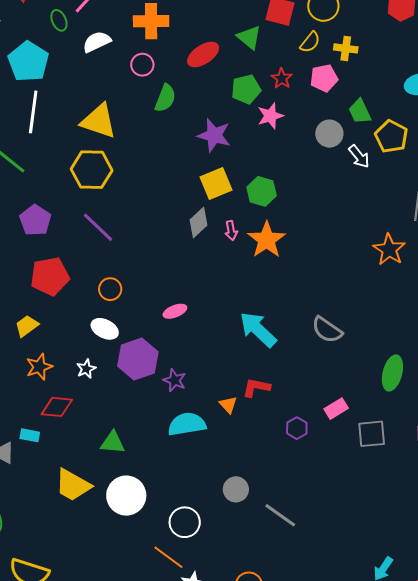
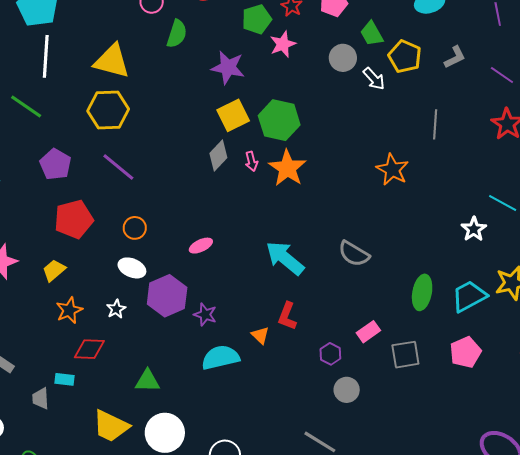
green hexagon: (262, 191) -> (279, 120), size x1.4
orange star: (389, 250) -> (392, 170), moved
red L-shape: (256, 387) -> (287, 316), turned -76
gray circle: (236, 489) -> (347, 390), moved

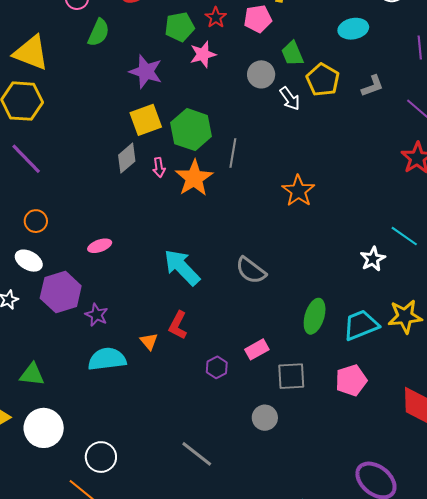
gray line: (435, 124) -> (233, 153), moved
gray circle: (347, 390) -> (265, 418), moved

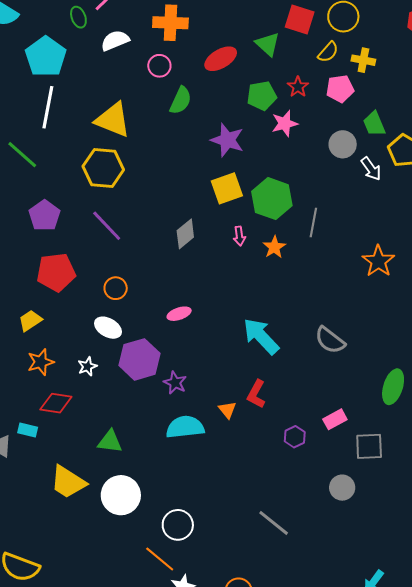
gray diamond: (127, 158) -> (185, 234), moved
orange star: (194, 178) -> (274, 247), size x0.6

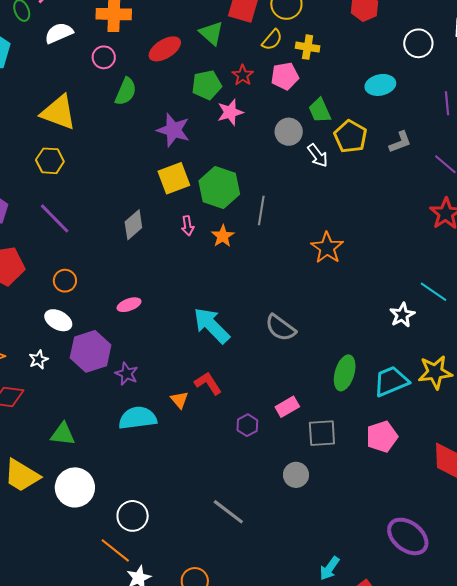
yellow hexagon: (103, 168) -> (50, 161), size x0.7
red L-shape: (256, 394) -> (208, 383), turned 120

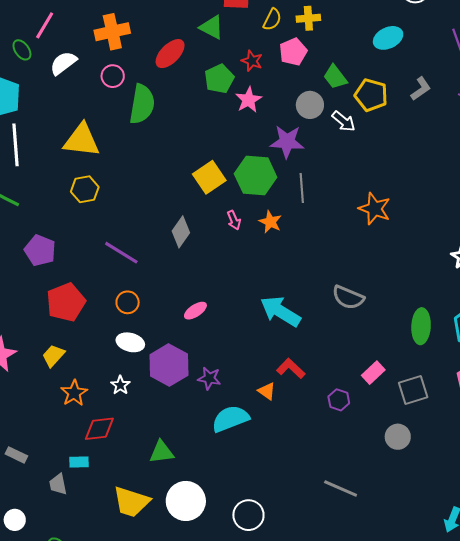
green semicircle: (126, 91) -> (142, 104), size x1.4
purple star: (173, 130) -> (287, 142), moved
purple line: (55, 218) -> (121, 253), moved

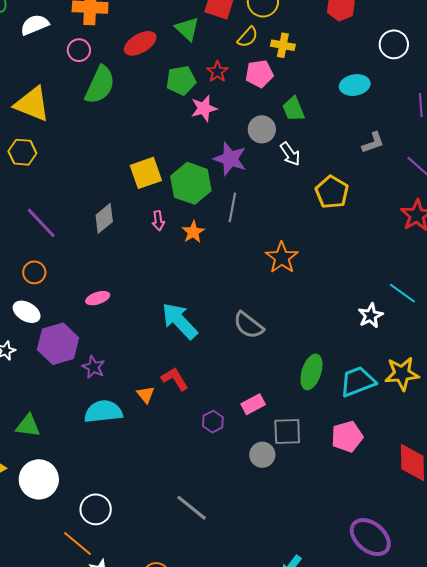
yellow pentagon: (371, 95) -> (332, 192), moved
orange star: (375, 209) -> (282, 258), moved
gray circle: (398, 437) -> (262, 455), moved

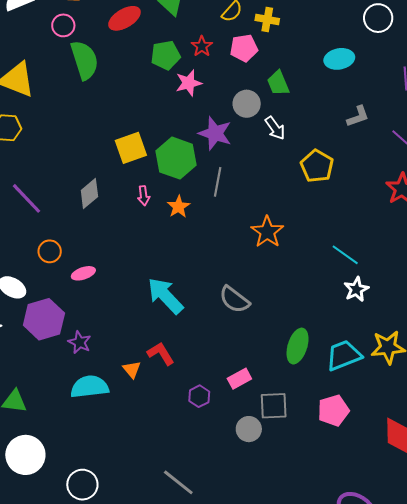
green semicircle: (100, 85) -> (85, 60), turned -42
orange circle: (34, 272) -> (50, 251), moved
cyan line: (402, 293) -> (345, 255), moved

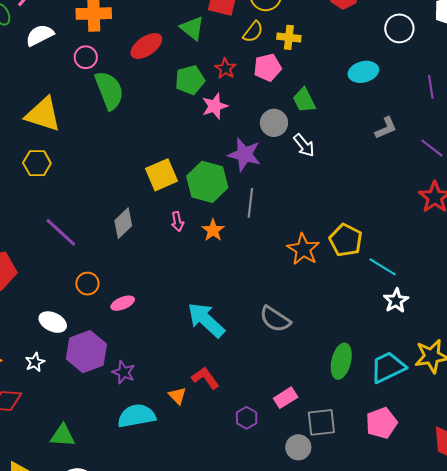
yellow pentagon: (317, 166) -> (346, 240), moved

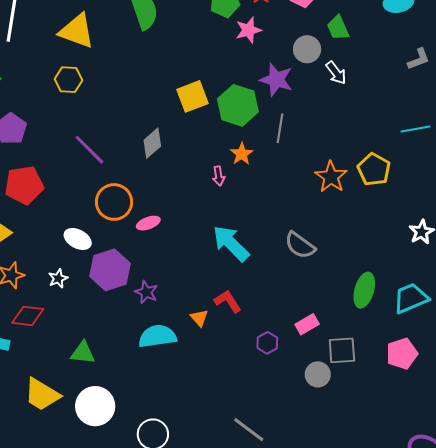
pink arrow: (177, 222) -> (219, 176), moved
cyan line: (383, 267) -> (416, 129), moved, turned -44
orange circle: (87, 284) -> (114, 202), size x1.6

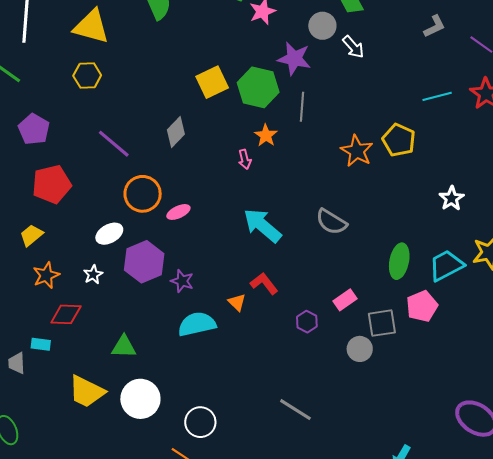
white ellipse: (78, 239) -> (109, 234), turned -52
pink pentagon: (402, 354) -> (422, 306), moved

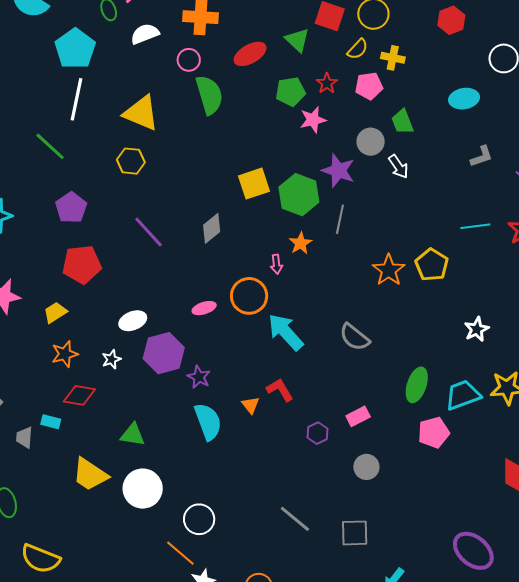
orange circle: (143, 194) -> (249, 296), moved
gray square: (382, 323) -> (355, 533), moved
cyan semicircle: (197, 324) -> (208, 422), turned 75

